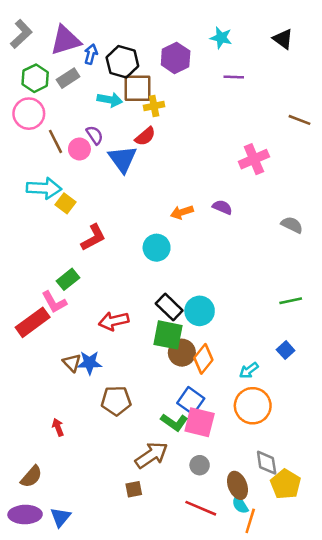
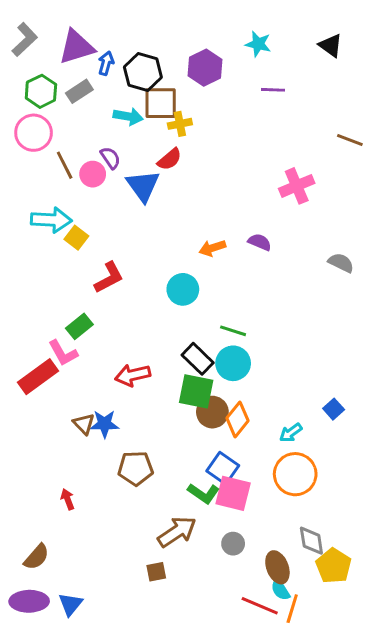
green line: (291, 301) -> (233, 331), moved, turned 30
red line: (201, 508) -> (260, 606), moved

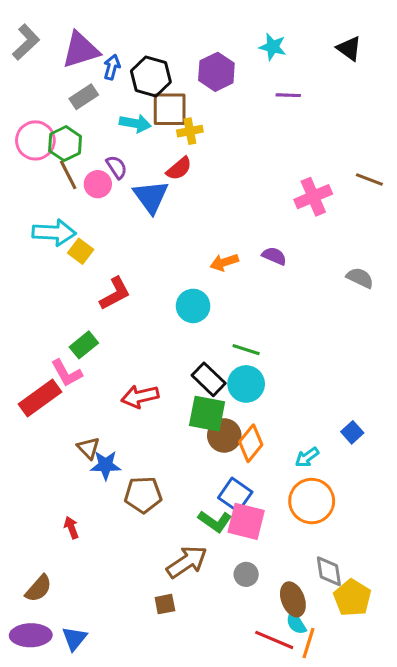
green hexagon: (41, 91) -> (65, 144), moved
brown line: (350, 140) -> (369, 179), moved
blue star: (104, 424) -> (106, 465), moved

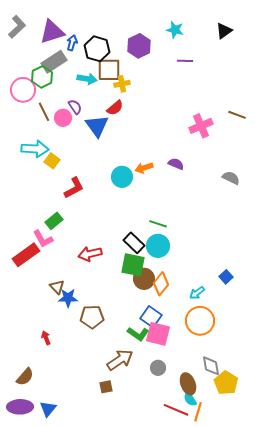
black triangle: (349, 48) -> (224, 31), turned 48
gray rectangle: (84, 97) -> (54, 62), size x1.4
green hexagon: (65, 144) -> (42, 77), moved
cyan circle: (193, 306) -> (122, 177), moved

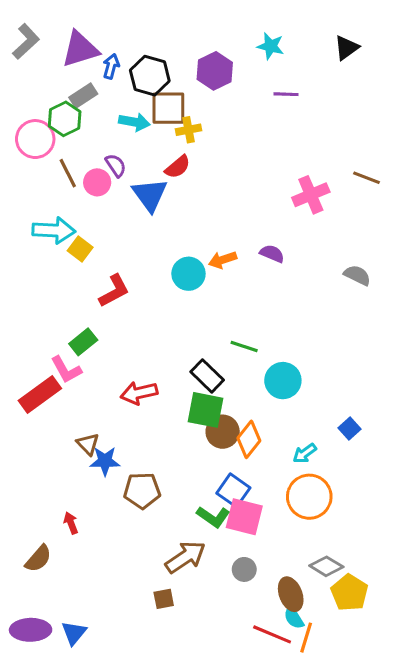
gray rectangle: (54, 62) -> (83, 96), size x0.7
cyan circle: (158, 246) -> (283, 381), moved
gray diamond: (211, 366) -> (326, 566), turned -50
brown semicircle: (25, 377) -> (38, 559), moved

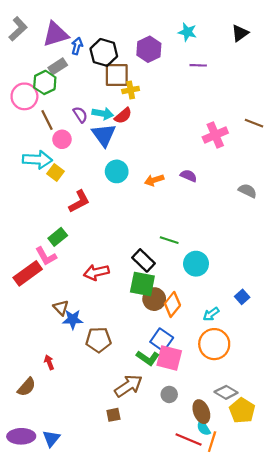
cyan arrow: (134, 122) -> (103, 114), moved
pink circle: (97, 182) -> (62, 139), moved
cyan circle: (188, 274) -> (117, 171), moved

